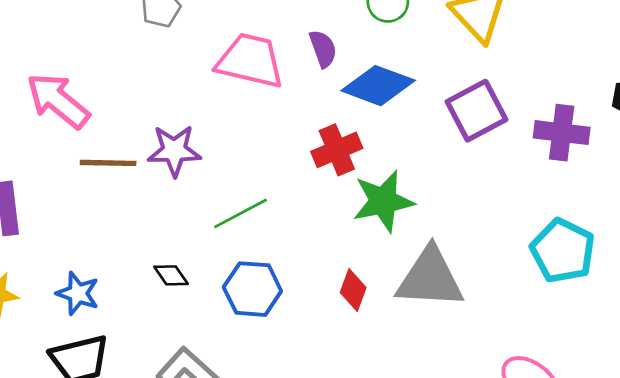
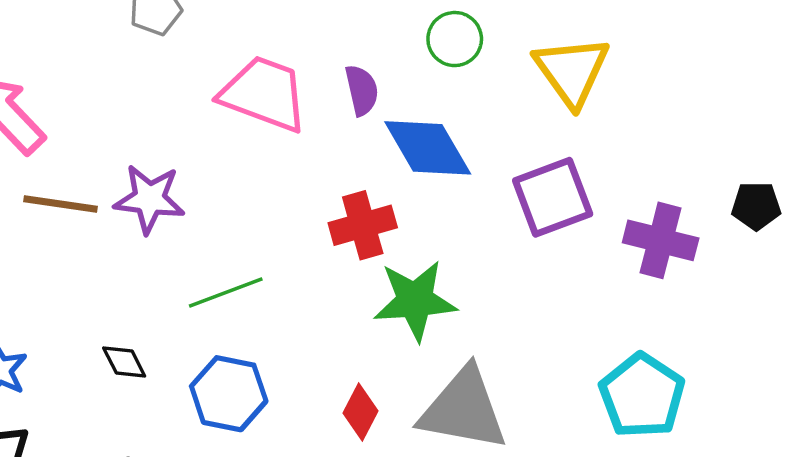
blue diamond: (378, 86) -> (428, 148), turned 32

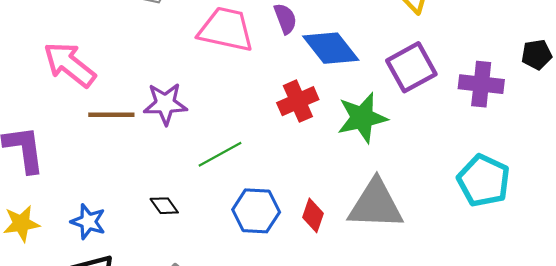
green star: (415, 300) -> (362, 118), moved
blue hexagon: (229, 394) -> (256, 211), moved

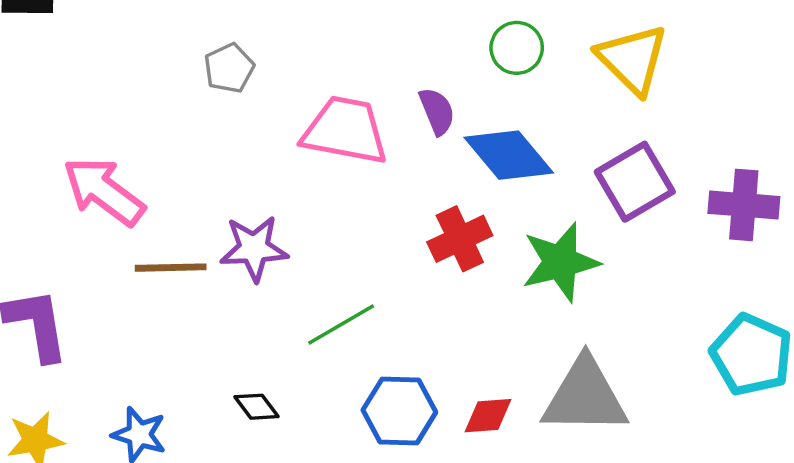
red diamond: (313, 215) -> (488, 416), turned 68

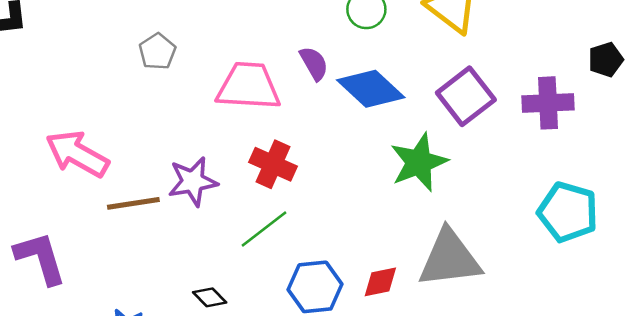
red cross: (460, 239) -> (273, 164), moved, turned -33

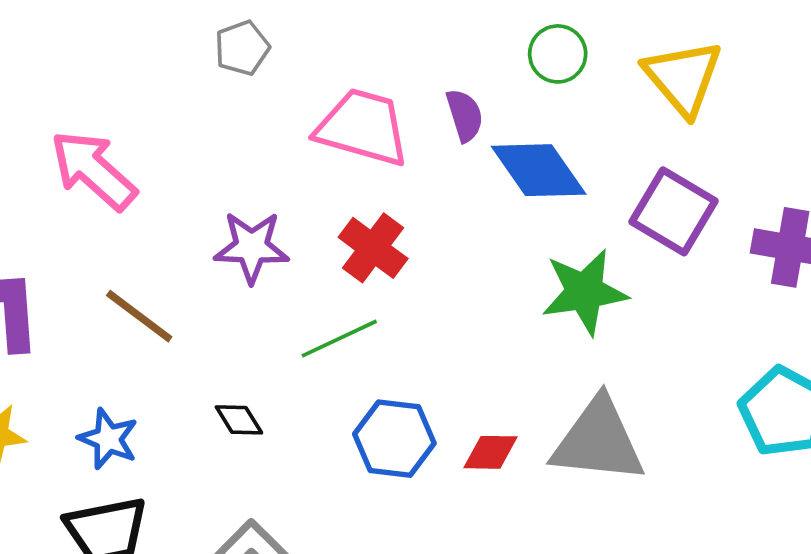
purple square: (466, 96) -> (674, 211), turned -34
brown line: (133, 203) -> (139, 316), moved, turned 33

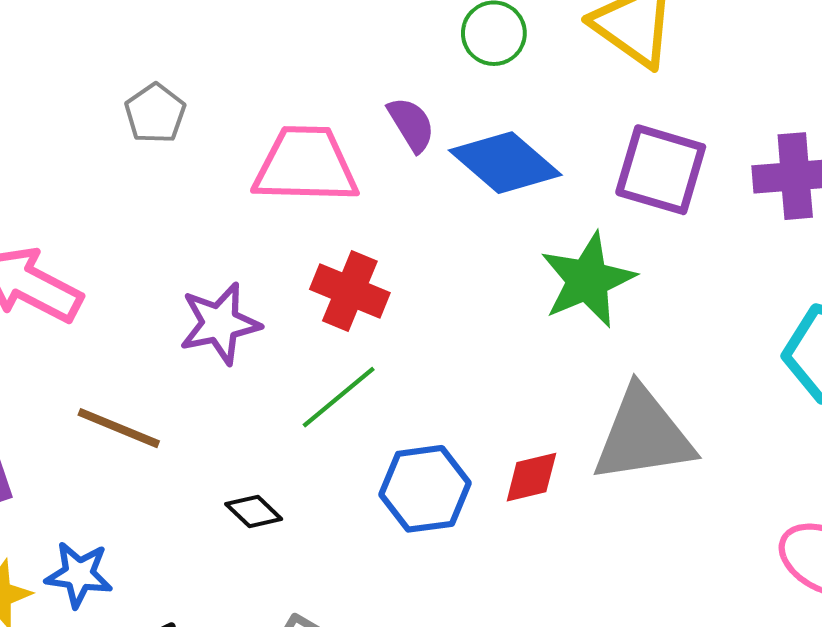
blue star: (108, 439) -> (79, 574), moved

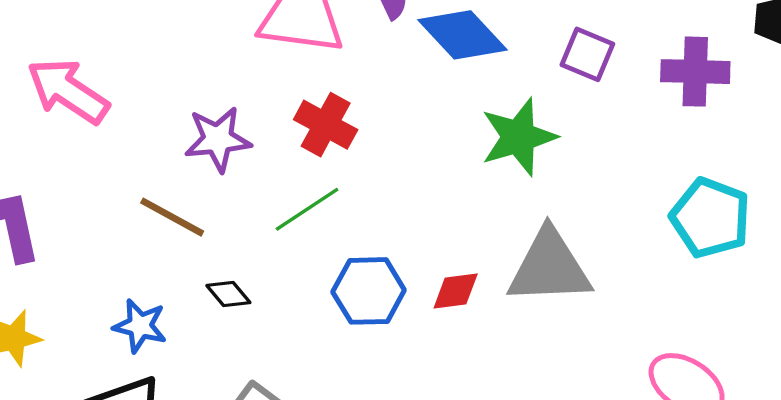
purple square: (661, 170) -> (587, 54), size x0.7
brown line: (119, 428) -> (172, 217), moved
blue star: (79, 574) -> (140, 326), moved

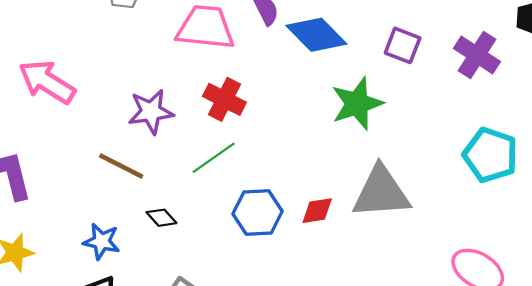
purple cross: (695, 72) -> (477, 55), turned 33

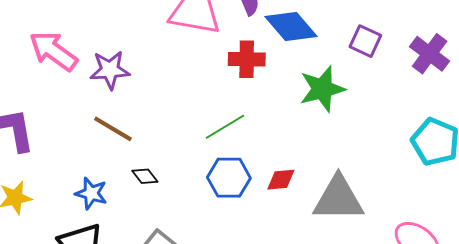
red cross: (224, 99) -> (247, 59), moved, turned -30
purple star: (151, 112) -> (110, 70), moved
green line: (214, 158) -> (225, 127), moved
gray triangle: (381, 192) -> (338, 199), moved

